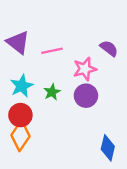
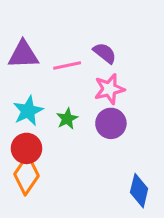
purple triangle: (18, 42) -> (23, 55), turned -40
purple semicircle: (109, 48) -> (105, 53), moved

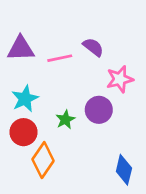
pink star: (109, 89) -> (120, 79), moved
green star: (67, 119) -> (65, 120), moved
orange diamond: (27, 175) -> (43, 160), moved

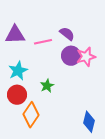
purple circle: (99, 110) -> (71, 56), moved

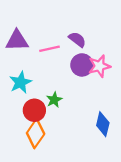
red circle: (17, 95) -> (34, 110), moved
blue diamond: (89, 122) -> (103, 124), moved

